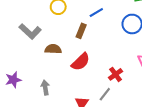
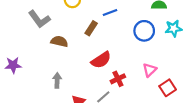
red semicircle: (81, 62) -> (101, 60), moved
gray arrow: (45, 88) -> (57, 80), moved

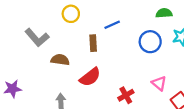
brown rectangle: (91, 28) -> (93, 43), turned -32
red semicircle: (101, 60) -> (90, 77), moved
pink triangle: (150, 70) -> (159, 83), turned -32

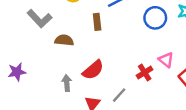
red semicircle: (90, 77) -> (93, 70), moved
red cross: (126, 95) -> (145, 72), moved

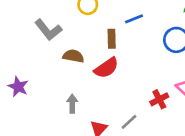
red semicircle: (93, 70) -> (106, 68), moved
purple star: (17, 72) -> (18, 87), turned 30

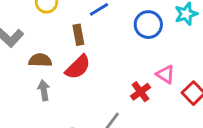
gray arrow: (72, 104) -> (44, 90), moved

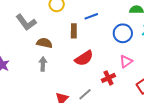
red semicircle: (78, 67) -> (84, 58), moved
pink triangle: (165, 74) -> (126, 61), moved, turned 40

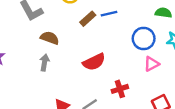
brown rectangle: (74, 31) -> (88, 19), moved, turned 40
pink triangle: (126, 61) -> (152, 64), moved

